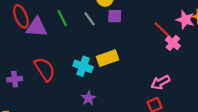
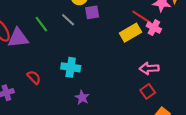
yellow rectangle: (108, 58) -> (131, 33), moved
red semicircle: (45, 69) -> (34, 77), size x0.6
pink arrow: (160, 82) -> (149, 68), turned 36

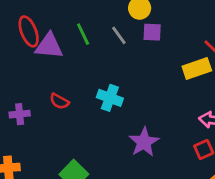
red semicircle: (34, 77) -> (59, 101), turned 152
purple star: (82, 97) -> (144, 142), moved, size x1.5

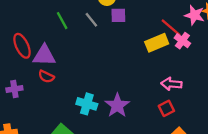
red ellipse: (29, 31) -> (22, 46), moved
purple triangle: (49, 46) -> (44, 55), moved
cyan cross: (110, 98) -> (87, 104), moved

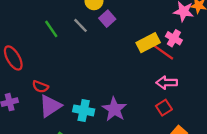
purple square: (118, 15) -> (107, 19), turned -35
red line: (171, 28) -> (163, 52), moved
purple triangle: (44, 55) -> (50, 106), moved, turned -30

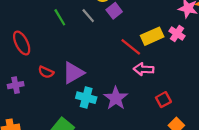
red line: (163, 52) -> (131, 47), moved
pink arrow: (167, 83) -> (144, 69), moved
purple triangle: (50, 106) -> (73, 73), moved

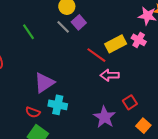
gray line: (88, 16) -> (63, 27), moved
red semicircle: (46, 72) -> (33, 112), moved
purple star: (116, 98) -> (104, 117), moved

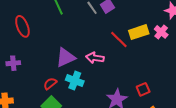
pink arrow: (110, 75) -> (95, 58), moved
red semicircle: (33, 112) -> (50, 84), turned 112

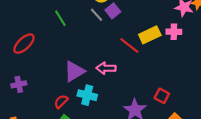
red ellipse: (22, 26) -> (24, 44), turned 75
pink cross: (161, 32) -> (174, 32), turned -32
red square: (143, 89) -> (162, 96), turned -32

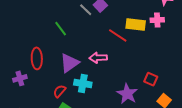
green line: (60, 18) -> (61, 29), moved
yellow rectangle: (150, 35) -> (136, 24), turned 36
red ellipse: (24, 44) -> (37, 58), moved, turned -45

